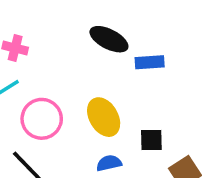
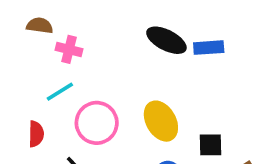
blue rectangle: (150, 62) -> (209, 48), moved

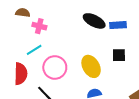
red semicircle: (36, 134) -> (21, 74), size x1.5
black square: (211, 145) -> (119, 55), moved

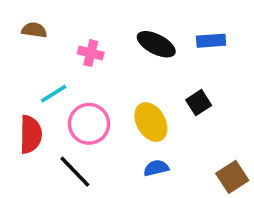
blue rectangle: (118, 25) -> (211, 41), moved
pink cross: (39, 26) -> (91, 53), moved
black square: (119, 55) -> (199, 103), turned -32

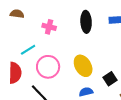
black ellipse: (156, 44) -> (86, 22), turned 60
black square: (199, 103) -> (110, 79), moved

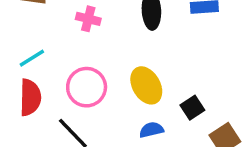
cyan line: (28, 50) -> (32, 58), moved

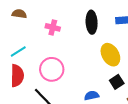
yellow ellipse: (146, 85) -> (110, 55), moved

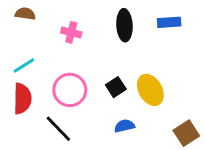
yellow ellipse: (110, 55) -> (150, 90), moved
black square: (117, 82) -> (116, 87), moved

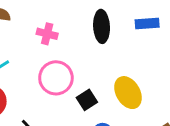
black square: (116, 87) -> (87, 100), moved
pink circle: (70, 90) -> (56, 78), moved

